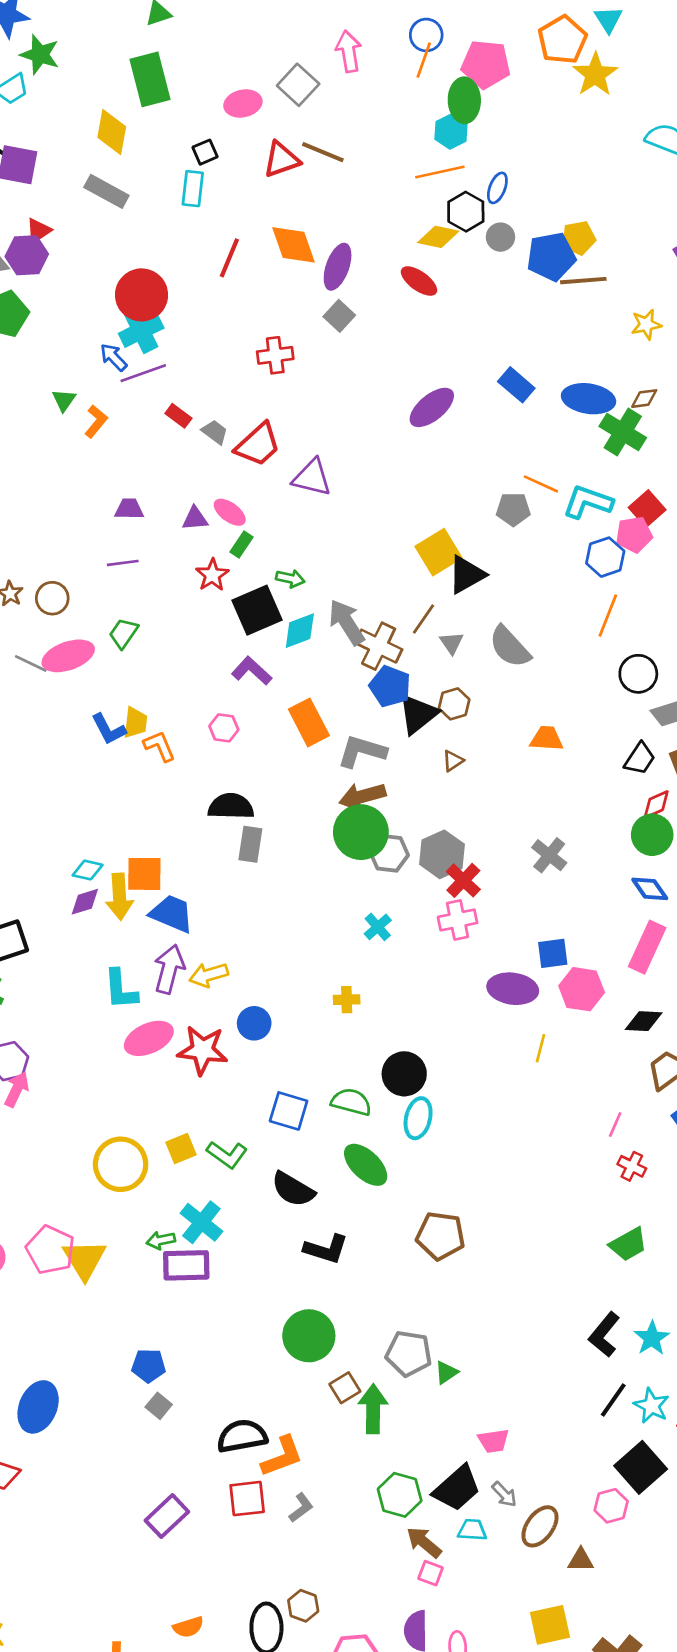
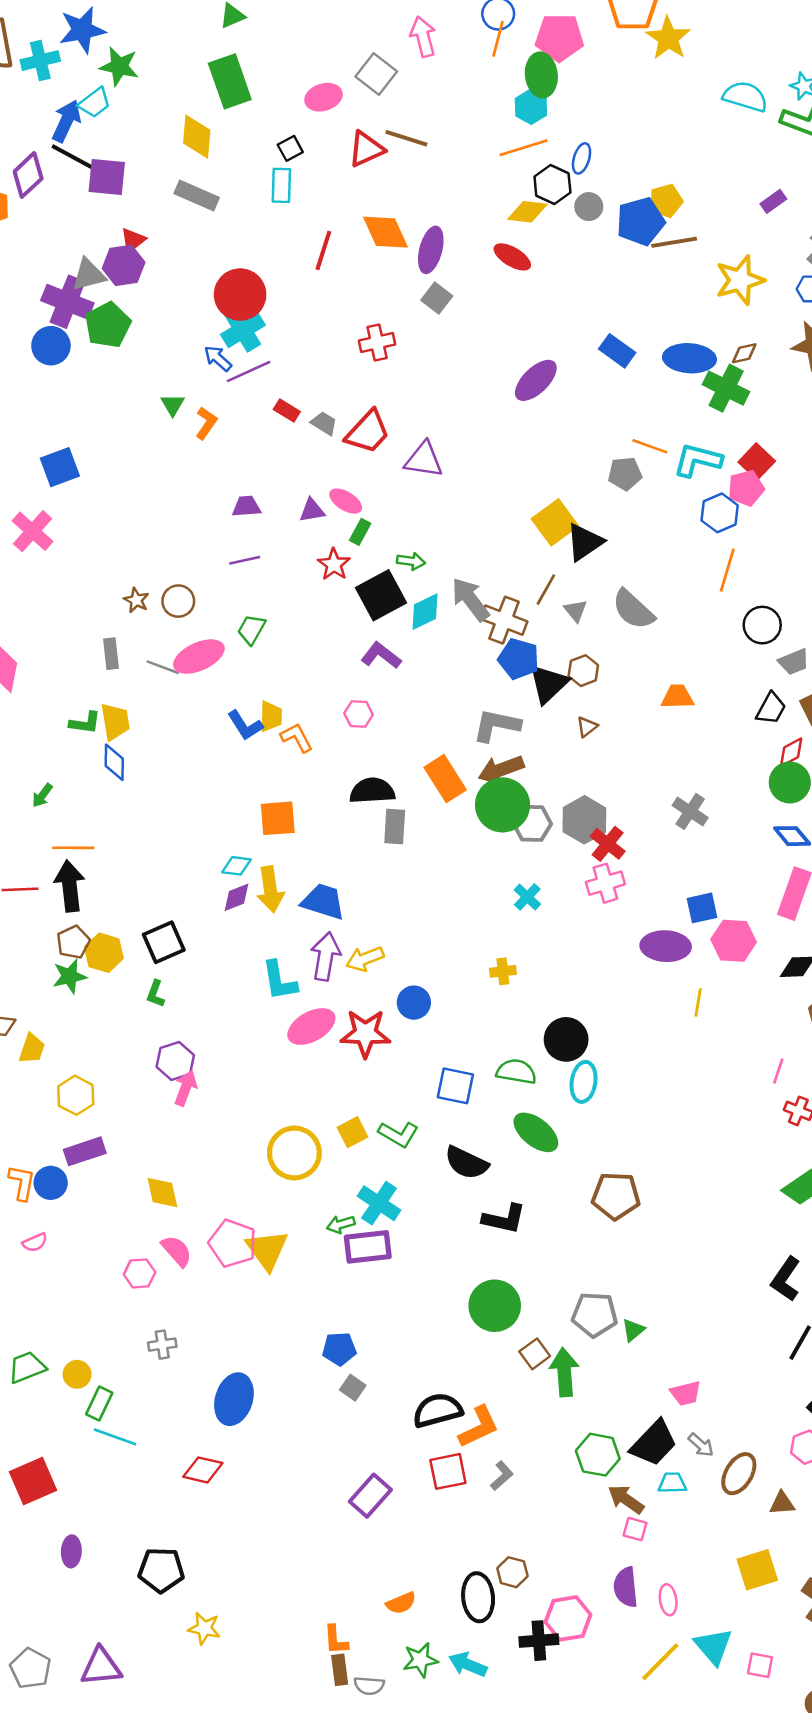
yellow star: (646, 324) -> (740, 280), size x1.6
orange rectangle: (309, 722) -> (445, 779), moved
orange square: (144, 874) -> (278, 818), moved

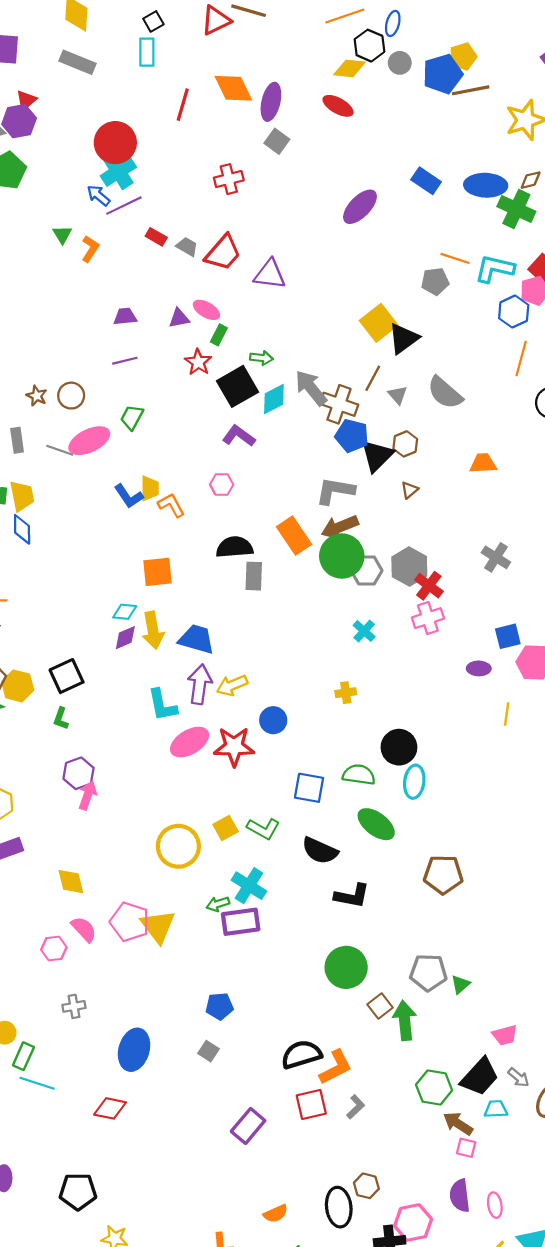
purple ellipse: (666, 946) -> (479, 668), size x0.6
gray square: (353, 1388) -> (208, 1051), moved

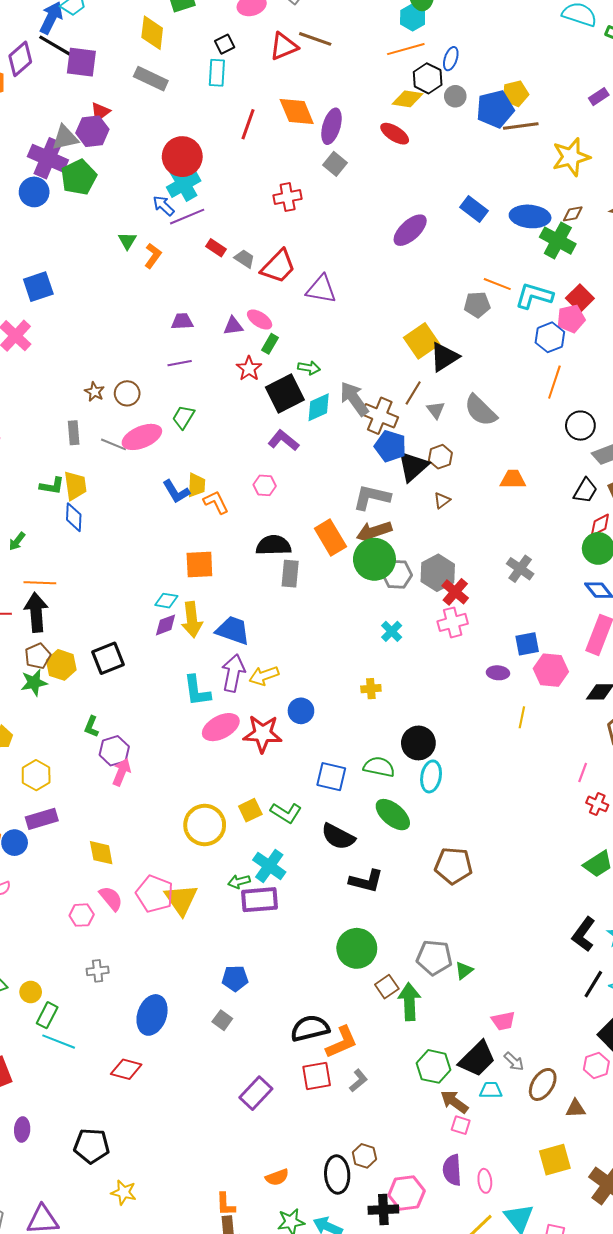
green L-shape: (61, 719) -> (92, 727), moved

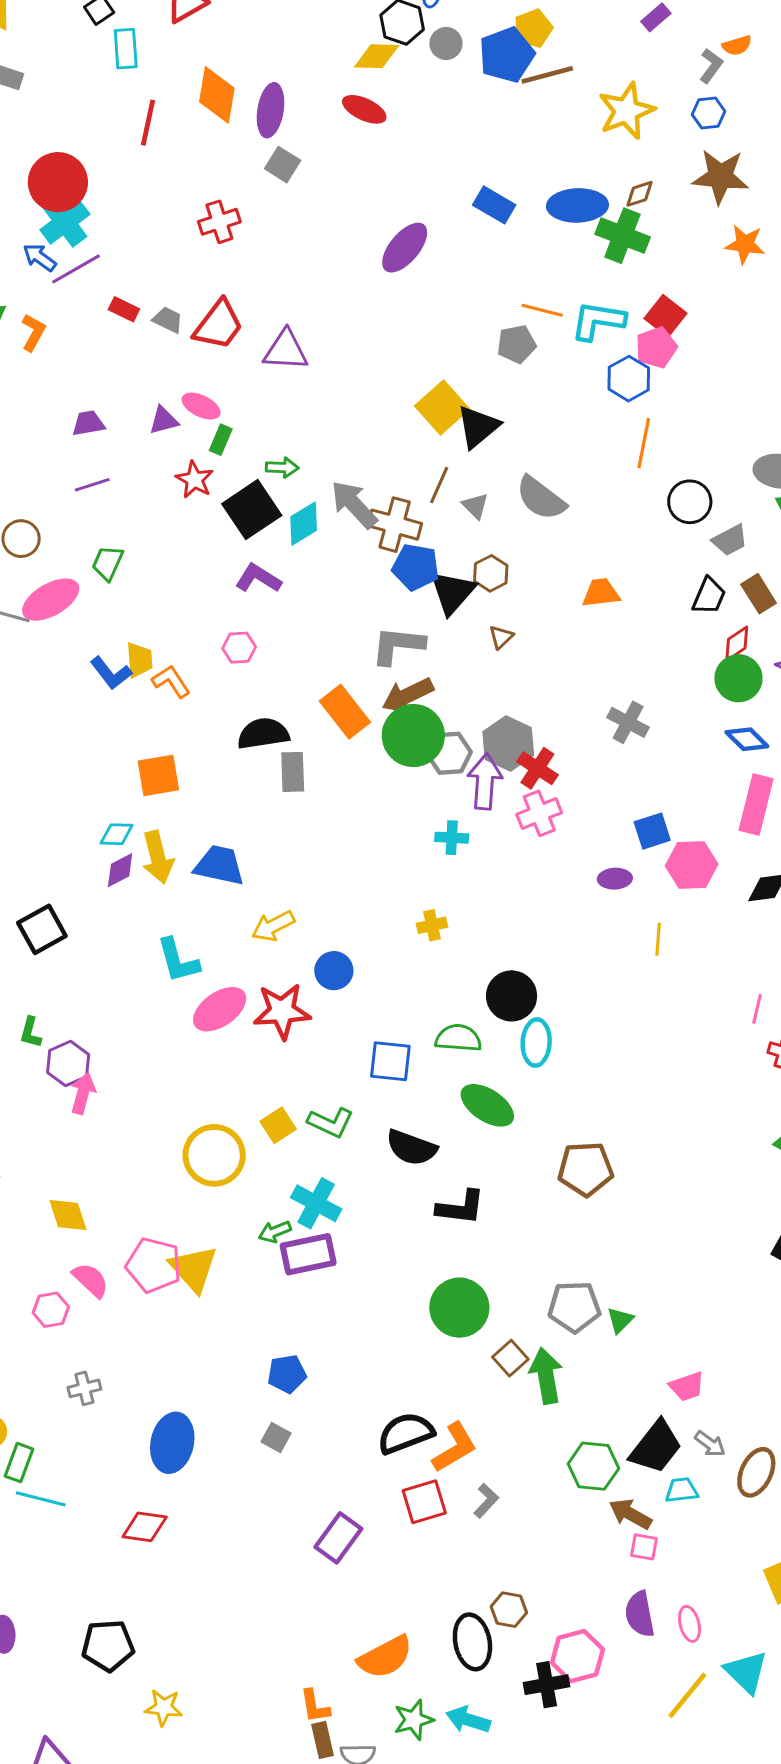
cyan rectangle: (217, 73) -> (126, 49), moved
orange diamond: (297, 111) -> (217, 95), turned 39
cyan cross: (392, 631) -> (452, 838), turned -35
purple arrow: (233, 673) -> (485, 782), moved
orange semicircle: (277, 1177) -> (385, 1657), size x1.6

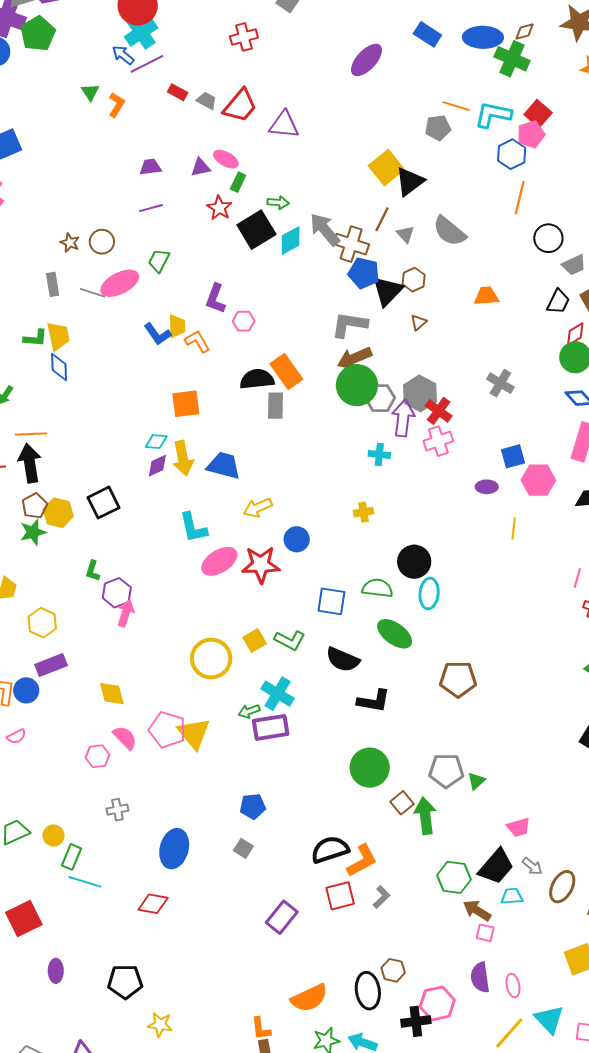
purple L-shape: (258, 578) -> (216, 299), moved, turned -104
orange rectangle: (345, 712) -> (286, 371), moved

